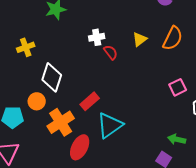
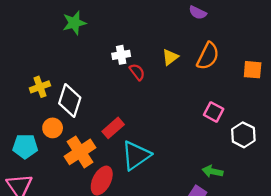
yellow cross: (26, 47) -> (40, 87), moved
pink square: (178, 87) -> (214, 112), turned -36

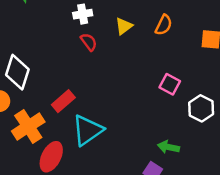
white cross: (121, 55) -> (83, 14), moved
orange semicircle: (208, 56) -> (164, 25), size x0.7

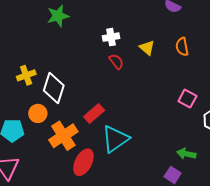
orange semicircle: (164, 25) -> (182, 47), turned 144
yellow triangle: (124, 26) -> (147, 48), turned -42

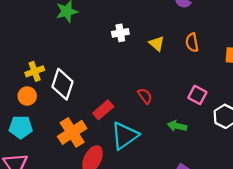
red semicircle: (116, 62) -> (145, 96), moved
orange circle: (38, 113) -> (27, 96), moved
green arrow: (186, 154) -> (177, 126), moved

